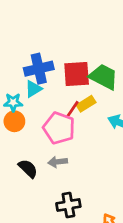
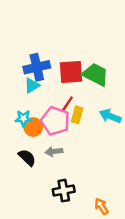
cyan star: (13, 102) -> (23, 118), moved
yellow rectangle: (86, 104) -> (77, 115), moved, turned -42
orange circle: (14, 121) -> (33, 127), moved

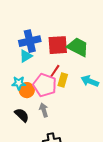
gray arrow: (54, 151) -> (44, 110), turned 80

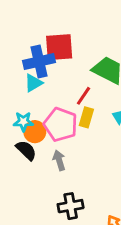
red square: (58, 45) -> (59, 47), moved
red line: (55, 71) -> (83, 96), moved
black semicircle: (22, 115) -> (26, 150), moved

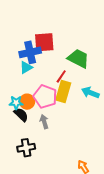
yellow rectangle: (86, 117) -> (63, 92), size x1.5
cyan star: (23, 122) -> (16, 103), moved
black cross: (71, 206) -> (26, 148), moved

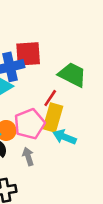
cyan arrow: (90, 93) -> (65, 137), moved
pink pentagon: (45, 97) -> (29, 124), turned 30

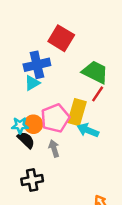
red square: (28, 54) -> (61, 38), moved, turned 35
red line: (50, 98) -> (98, 94), moved

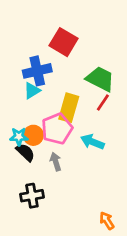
yellow rectangle: (77, 112) -> (69, 108), moved

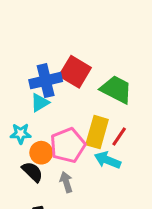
red square: (64, 42) -> (75, 72), moved
red line: (103, 102) -> (119, 137), moved
yellow rectangle: (69, 108) -> (97, 132), moved
cyan star: (19, 137) -> (21, 134), moved

